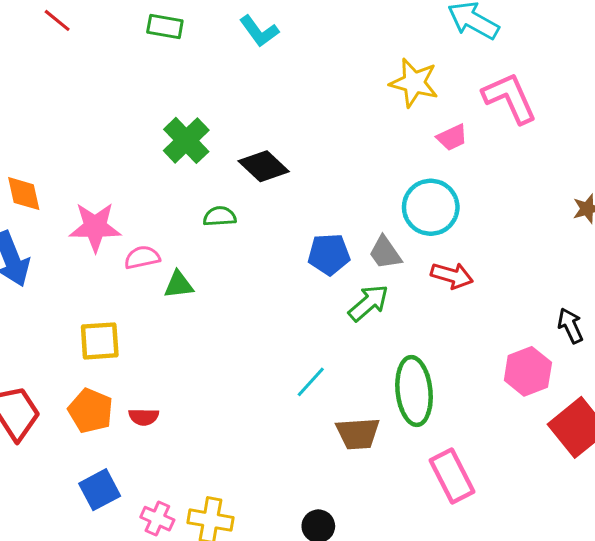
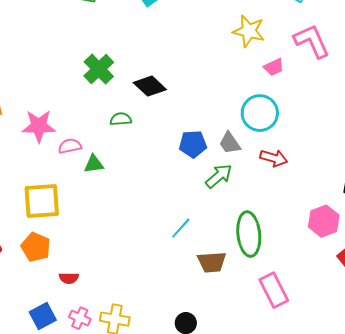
yellow square: (100, 341) -> (42, 201), size x1.4
red semicircle: (144, 417) -> (69, 278), moved
blue square: (100, 490) -> (43, 316), moved

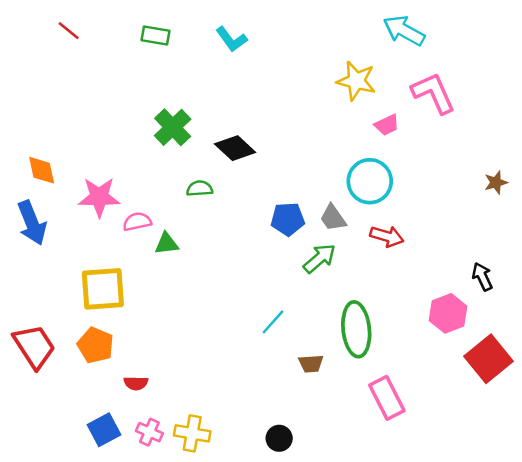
brown trapezoid: (212, 262) -> (311, 364), size x0.7

